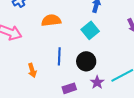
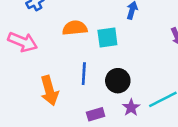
cyan square: (90, 30) -> (107, 37), moved, turned 30
orange arrow: (32, 70) -> (49, 90), size x1.6

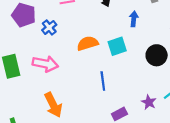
black circle: (118, 81) -> (157, 55), moved
orange arrow: (49, 90) -> (53, 105), moved

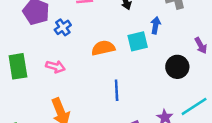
cyan square: (117, 46) -> (138, 41), moved
pink arrow: (45, 64) -> (55, 67), size x0.7

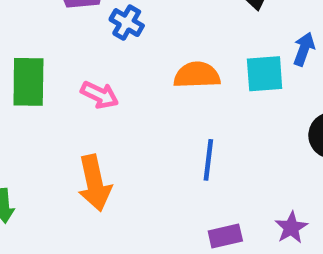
blue cross: (63, 27) -> (127, 23), turned -35

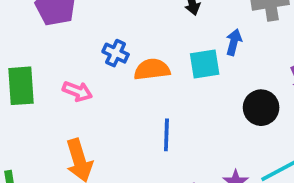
blue cross: (127, 23) -> (116, 53), moved

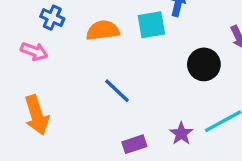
blue cross: (116, 53) -> (52, 18), moved
blue line: (166, 135) -> (117, 91), turned -48

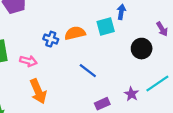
blue cross: (52, 18) -> (51, 39), moved
pink arrow: (34, 51) -> (28, 61), moved

